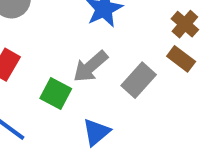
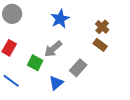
gray rectangle: (139, 80) -> (78, 68), moved

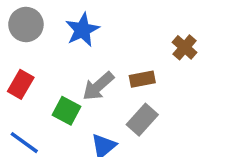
blue star: (60, 19) -> (82, 30), moved
brown rectangle: (100, 45) -> (142, 79), moved, turned -48

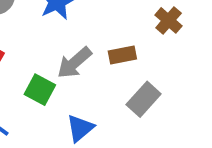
gray rectangle: (142, 120) -> (144, 99), moved

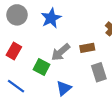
gray rectangle: (144, 99) -> (99, 72), turned -60

